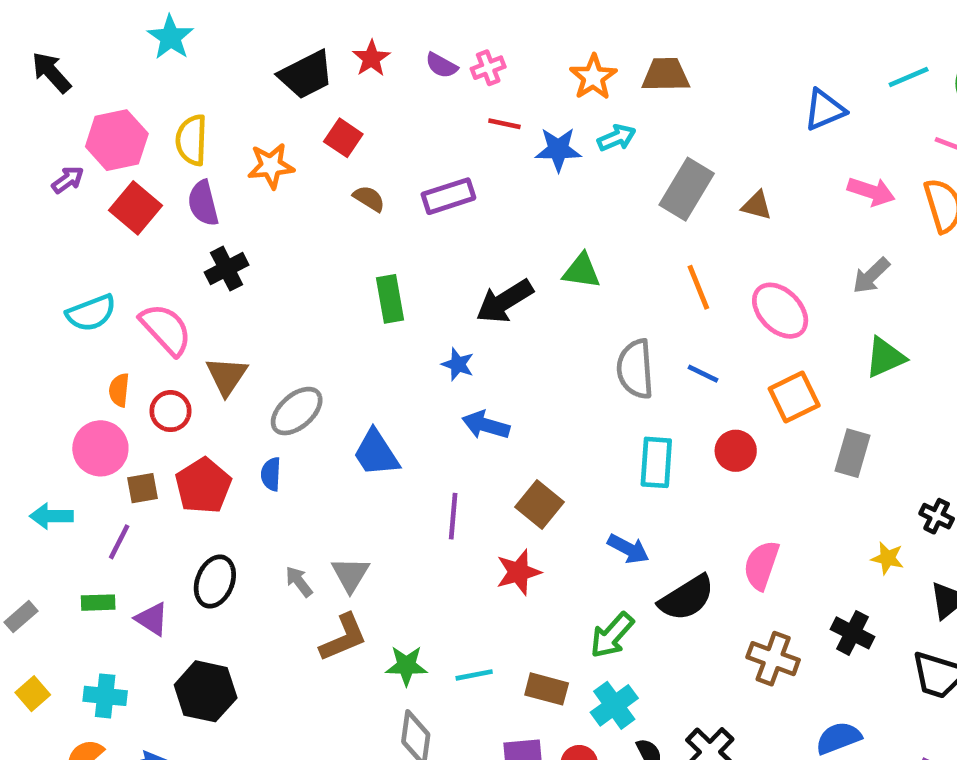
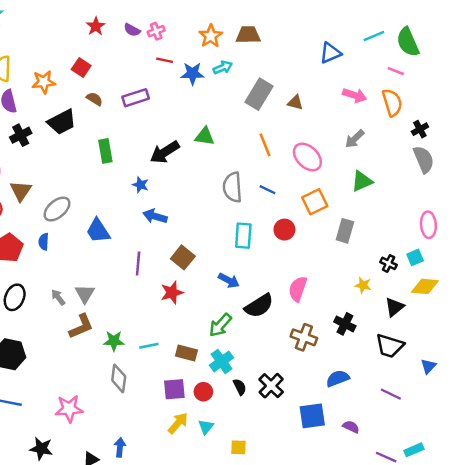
black trapezoid: (306, 75) -> (62, 122), moved

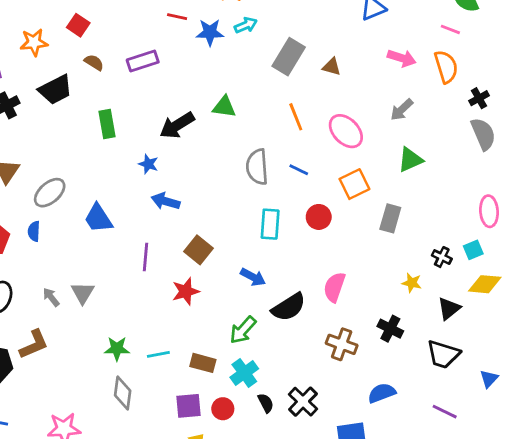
brown L-shape: (81, 326) -> (34, 344), moved

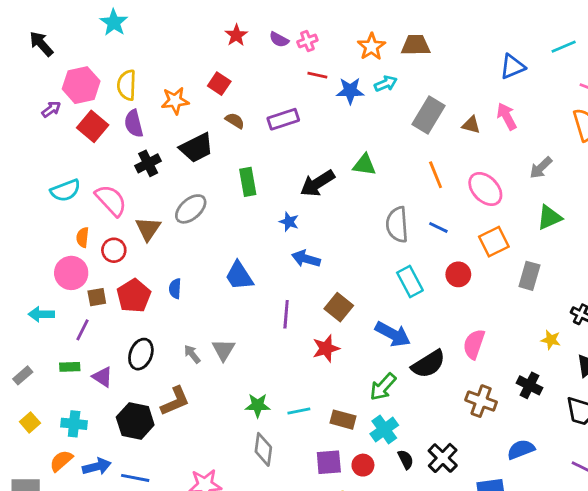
pink arrow: (402, 58) -> (507, 116), moved, turned -136
gray ellipse: (50, 193) -> (191, 209), moved
cyan rectangle: (270, 224) -> (410, 281), turned -32
blue arrow: (253, 277) -> (393, 334), size x1.4

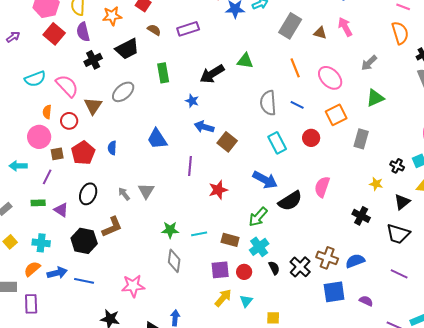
purple arrow: (51, 109) -> (13, 37), moved
brown square: (339, 307) -> (227, 142), moved
brown cross: (481, 401) -> (327, 258), moved

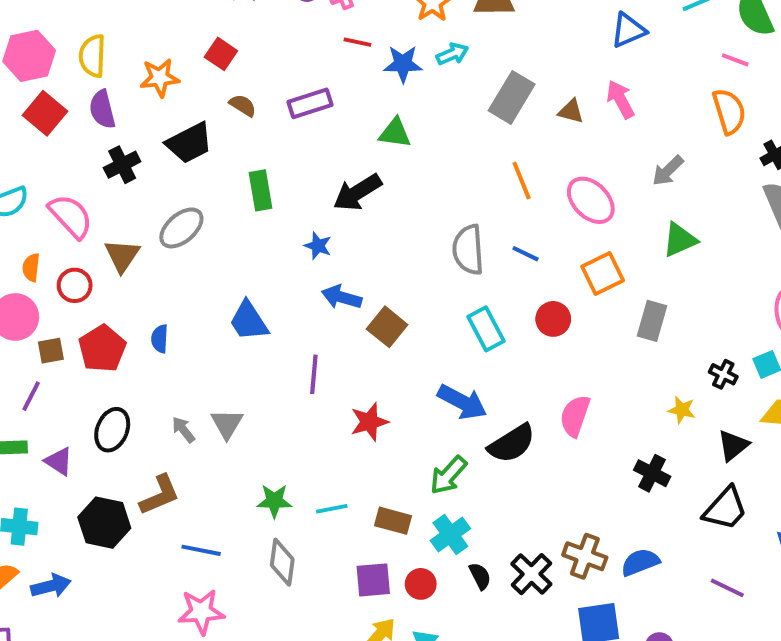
green triangle: (245, 61) -> (395, 133), moved
black trapezoid: (398, 234) -> (725, 509), turned -65
blue line: (84, 281) -> (201, 550), moved

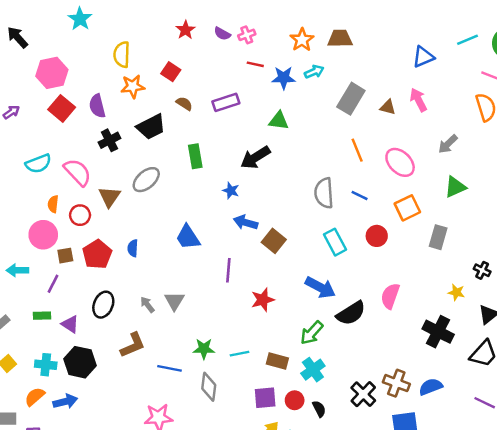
yellow semicircle: (92, 56) -> (122, 54), moved
black cross: (652, 473) -> (438, 332), size x1.4
black hexagon: (104, 523) -> (80, 362), moved
blue line: (201, 550) -> (170, 368), moved
black semicircle: (480, 576) -> (319, 409), moved

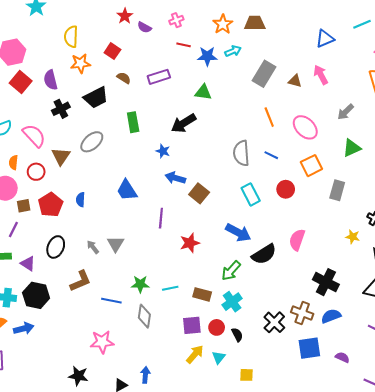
purple semicircle: (222, 34) -> (144, 27), moved
black cross: (438, 332) -> (326, 282), moved

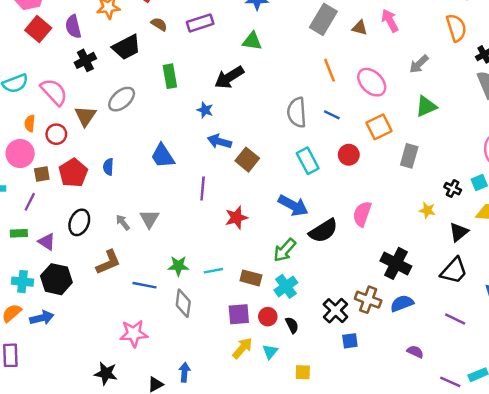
blue square: (309, 348) -> (350, 341), moved, size x0.6

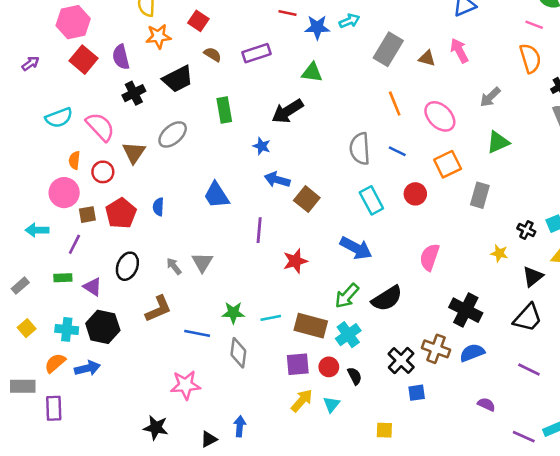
black semicircle: (323, 231) -> (387, 298), moved
brown rectangle: (251, 278) -> (311, 326), size x1.4
yellow square: (303, 372) -> (384, 430), moved

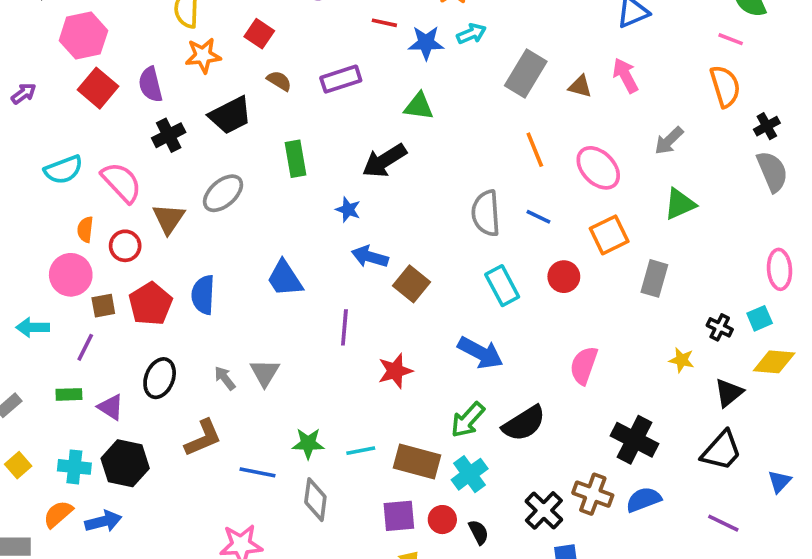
blue semicircle: (158, 207) -> (203, 295), size x1.5

